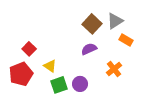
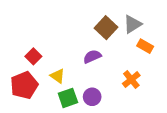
purple semicircle: (89, 49) -> (92, 56), moved

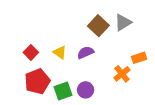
orange rectangle: (145, 46) -> (139, 58), moved, turned -48
yellow triangle: (58, 76) -> (60, 52), moved
red pentagon: (24, 85) -> (37, 81), moved

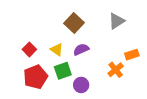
brown square: (98, 26) -> (74, 23), moved
green square: (63, 91) -> (63, 71), moved

